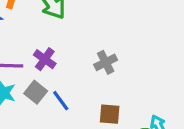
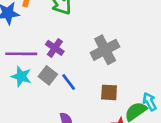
gray cross: (106, 62) -> (105, 50), size x1.5

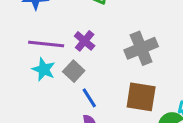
blue line: (69, 82) -> (89, 98), moved
brown square: (109, 92) -> (141, 97), size x1.5

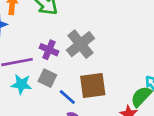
gray cross: (141, 48) -> (80, 44), moved
brown square: (141, 97) -> (93, 86), moved

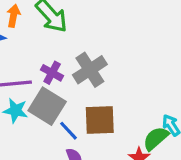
gray square: (47, 78) -> (47, 106), size x1.6

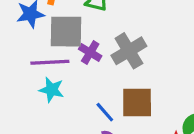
gray square: (47, 106) -> (66, 32), moved, turned -33

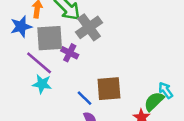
gray cross: (129, 51) -> (89, 27), moved
purple line: (50, 62) -> (39, 63), turned 48

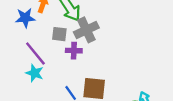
gray square: (50, 38) -> (59, 34), moved, size x0.6
purple cross: (70, 53) -> (74, 51), moved, turned -35

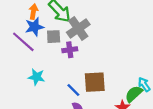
blue star: (25, 18) -> (34, 27), moved
purple line: (35, 54) -> (23, 42), moved

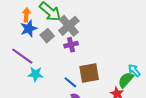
gray square: (54, 37) -> (47, 36), turned -32
purple line: (23, 42) -> (22, 56), moved
purple cross: (70, 50) -> (71, 45), moved

